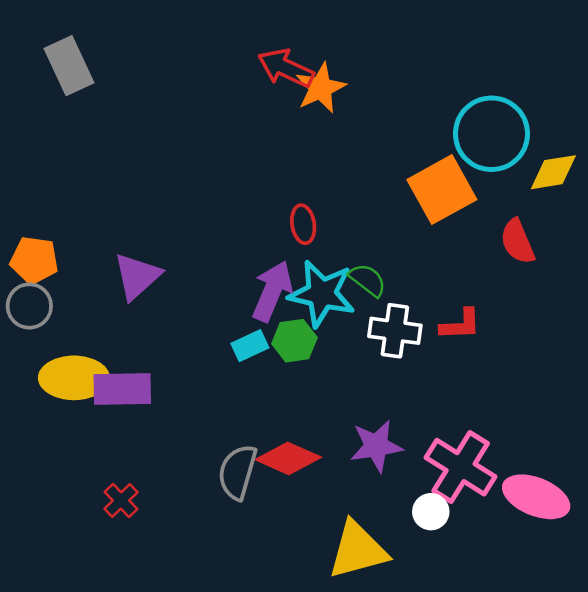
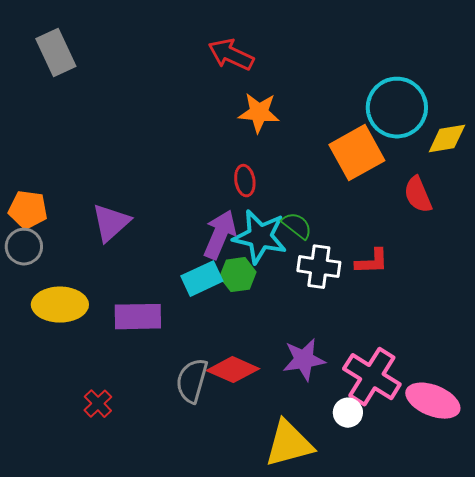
orange star: (321, 88) -> (259, 113), moved, turned 30
cyan rectangle: (250, 346) -> (202, 279), size x1.4
purple rectangle: (122, 389) -> (138, 317), moved

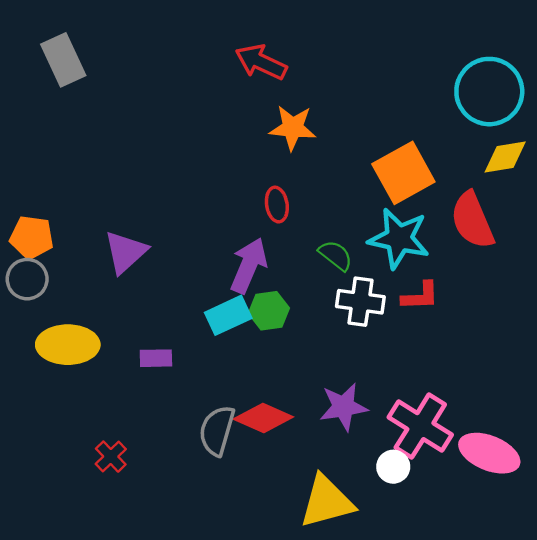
cyan circle: (397, 108) -> (489, 92), moved
red semicircle: (418, 195) -> (472, 220), size x1.4
cyan star: (260, 237) -> (399, 238), moved
purple rectangle: (138, 317) -> (156, 358), size x0.6

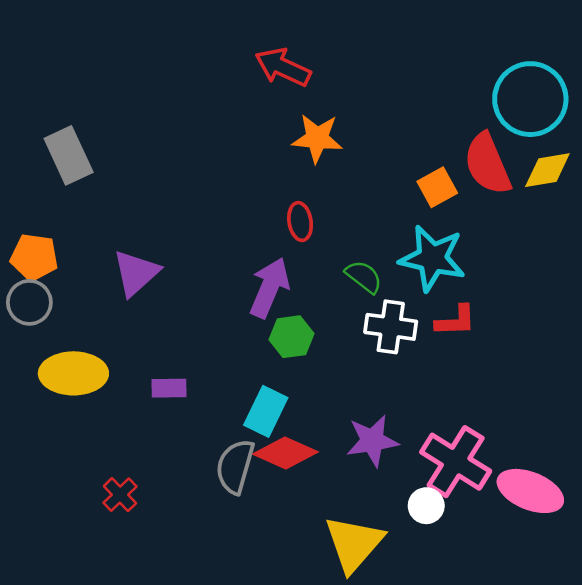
gray rectangle: (63, 60) -> (69, 155), moved
orange square: (403, 173) -> (437, 187), size x0.6
red semicircle: (472, 220) -> (487, 164), moved
cyan rectangle: (228, 315) -> (266, 411), moved, turned -39
yellow triangle: (327, 502) -> (354, 544), turned -34

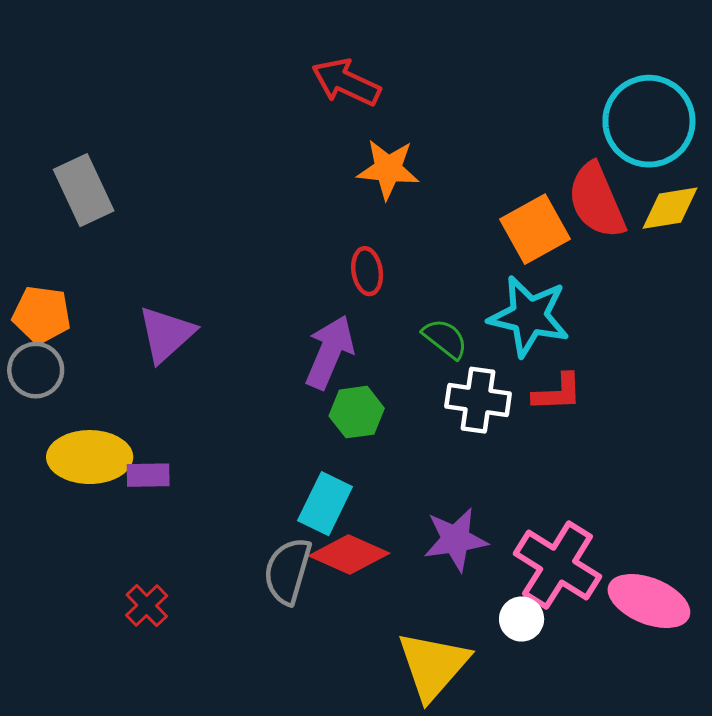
orange square: (437, 187) -> (535, 229), size x1.4
purple rectangle: (169, 388) -> (148, 475), moved

